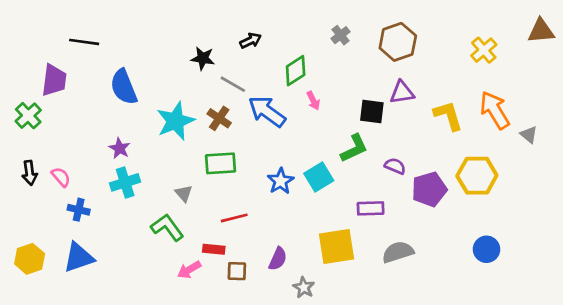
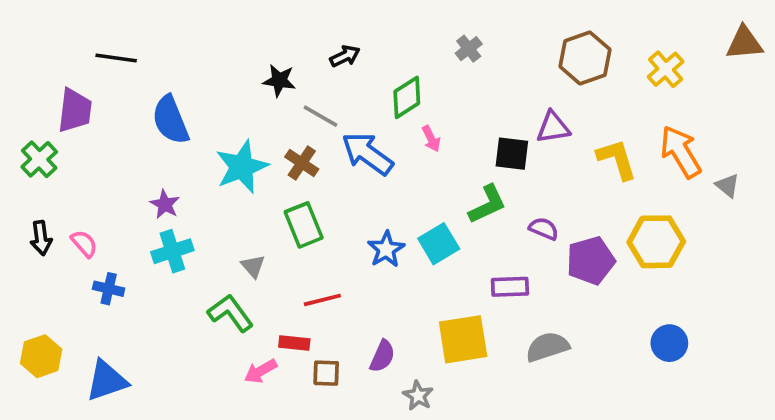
brown hexagon: (398, 42) -> (585, 58), moved
green rectangle: (221, 163) -> (304, 225), turned 72
blue triangle: (79, 257) -> (107, 381), moved

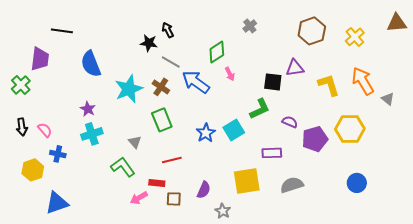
black arrow: (345, 56) -> (168, 30), moved, turned -91
yellow hexagon: (41, 356) -> (33, 170), moved

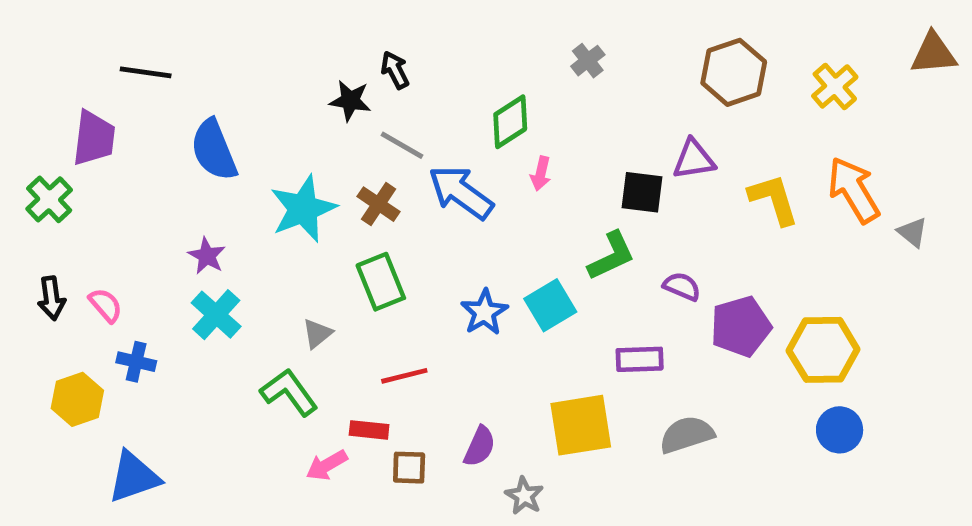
pink arrow: (230, 74) -> (541, 173), turned 40
yellow hexagon: (350, 129) -> (823, 350), moved
cyan cross: (92, 134) -> (216, 315), turned -30
gray triangle: (135, 142) -> (317, 333), turned 32

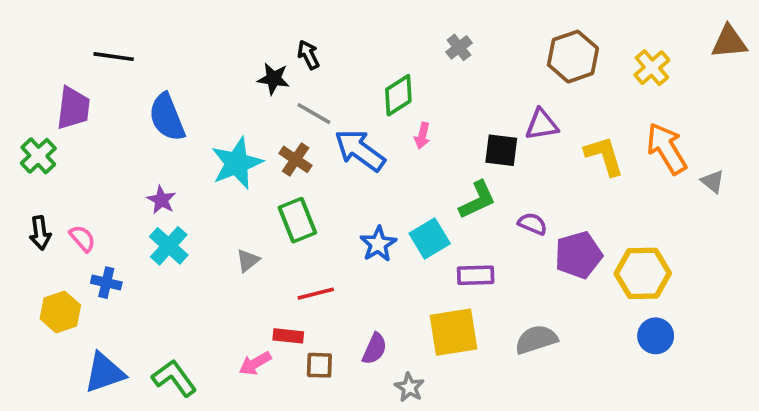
purple rectangle: (640, 359) -> (476, 275), moved
green L-shape: (289, 392) -> (174, 378), moved

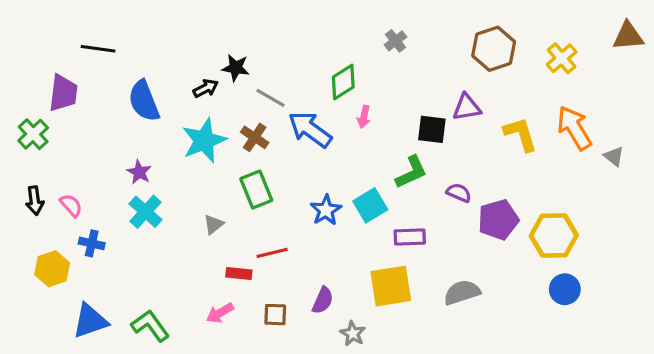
black arrow: (308, 55) -> (206, 88), moved, turned 90
red rectangle: (288, 336) -> (239, 273), moved

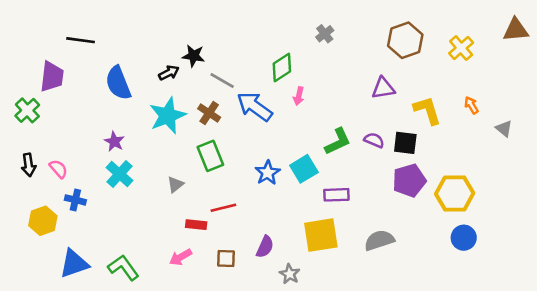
orange arrow: (574, 128) -> (472, 105), size x0.5
black square: (432, 129) -> (405, 143), moved
purple semicircle: (459, 193) -> (374, 140), moved

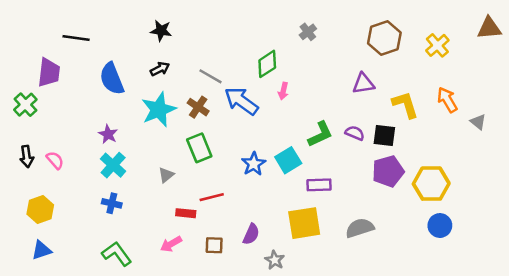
black star: (194, 56) -> (161, 31), moved
orange arrow: (472, 105) -> (447, 100), size x1.5
blue cross: (75, 200) -> (112, 203), moved
blue triangle: (74, 264) -> (41, 250), moved, size x0.7

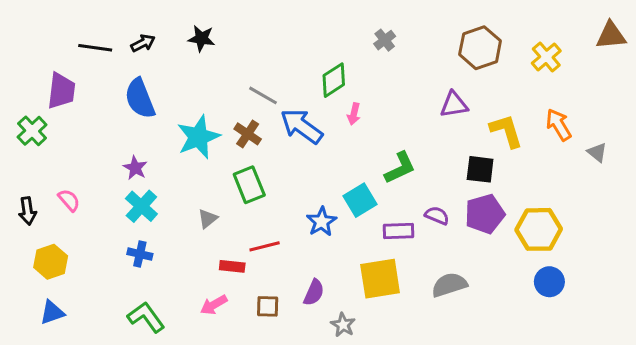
black arrow: (160, 69) -> (143, 43), moved
purple semicircle: (355, 133) -> (437, 216), moved
black arrow: (27, 156) -> (27, 211), moved
blue star: (254, 164) -> (322, 222), moved

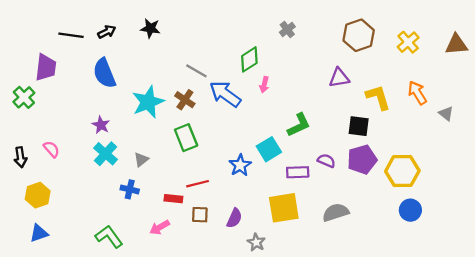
brown triangle: (611, 35) -> (456, 44), moved
gray triangle: (208, 219) -> (141, 160), moved
blue cross: (140, 254) -> (130, 189), moved
brown square: (268, 306) -> (200, 215), moved

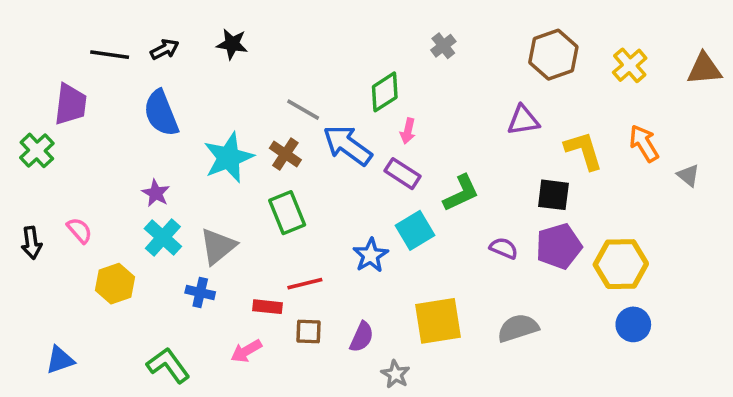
gray triangle: (141, 160) -> (218, 246), size x1.6
purple rectangle: (298, 172) -> (403, 174), moved, turned 35
yellow hexagon: (38, 195) -> (115, 284), moved

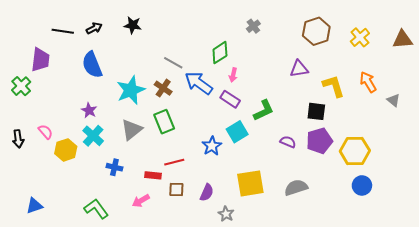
gray triangle: (218, 246) -> (132, 130), moved
yellow hexagon: (115, 284) -> (66, 150), moved

